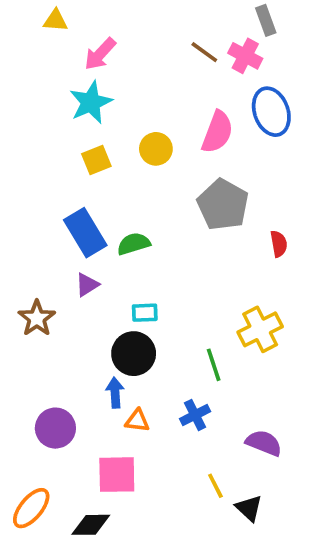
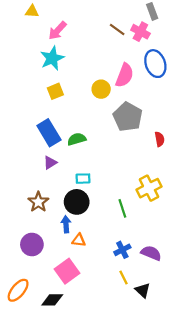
yellow circle: (156, 149) -> (101, 89), moved
brown star: (37, 318) -> (38, 202), moved
blue cross: (195, 415) -> (122, 250), moved
pink square: (117, 475) -> (67, 271), turned -35

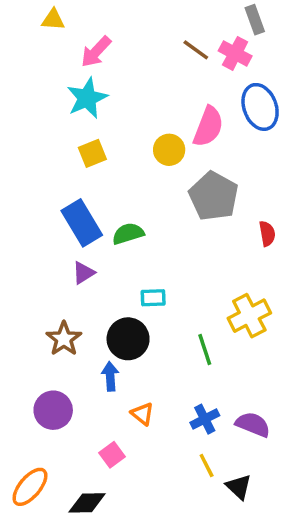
cyan rectangle: (83, 179) -> (153, 298), moved
orange triangle: (79, 240) -> (142, 414), moved, turned 32
pink square: (67, 271) -> (112, 455), size x0.6

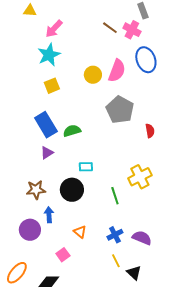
yellow circle: (169, 150) -> (93, 75), moved
brown star: (64, 339) -> (36, 190), turned 30
blue arrow: (110, 376) -> (49, 215), moved

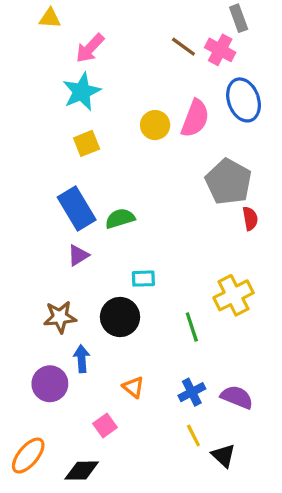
gray pentagon: (120, 110) -> (229, 182), moved

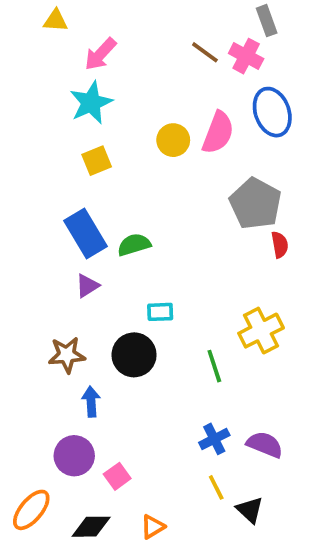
purple circle: (50, 384) -> (74, 456), moved
orange triangle: (133, 387) -> (153, 527), moved, turned 50

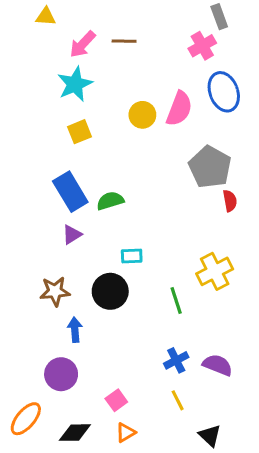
brown line: (205, 52) -> (124, 41), moved, turned -35
pink cross: (246, 56) -> (202, 46), turned 32
pink square: (117, 476) -> (116, 400), moved
black triangle: (250, 510) -> (210, 436), moved

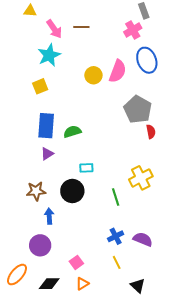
pink arrow: (83, 44) -> (54, 29), turned -78
yellow square: (79, 132) -> (40, 86), moved
blue rectangle: (70, 192) -> (46, 126), turned 35

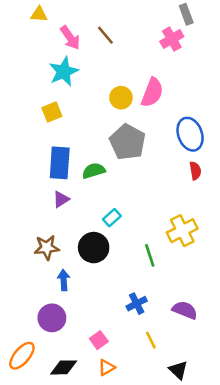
brown line: (81, 27) -> (105, 35), turned 49
blue ellipse: (147, 60) -> (190, 134), moved
gray pentagon: (138, 109) -> (127, 142), moved
cyan rectangle: (86, 168) -> (112, 218), turned -40
blue cross: (116, 236) -> (137, 304), moved

